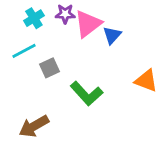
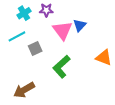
pink triangle: (88, 24) -> (62, 30), moved, turned -30
green L-shape: (87, 93) -> (61, 67), turned 90

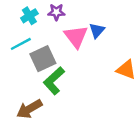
gray square: (35, 49) -> (43, 59), size x1.5
green L-shape: (61, 67) -> (54, 81), moved

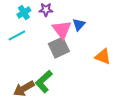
gray square: (43, 59) -> (59, 48), moved
green L-shape: (54, 81) -> (44, 82), moved

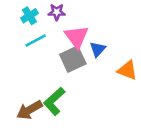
blue triangle: (79, 25) -> (98, 49), moved
cyan line: (17, 36) -> (36, 41), moved

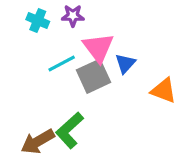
cyan cross: (29, 16) -> (38, 20), turned -35
cyan line: (36, 41) -> (62, 63), moved

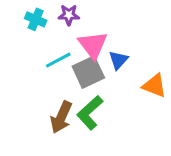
green L-shape: (70, 130) -> (90, 113), moved
brown arrow: (38, 141) -> (61, 117), moved, turned -36

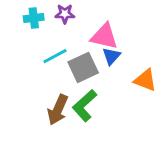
cyan cross: (36, 19) -> (34, 18), turned -30
pink triangle: (93, 45) -> (104, 36), moved, turned -40

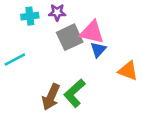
cyan line: (55, 56) -> (15, 60), moved
gray square: (83, 67) -> (70, 37), moved

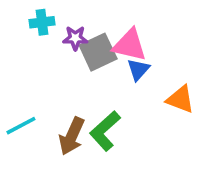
purple star: (57, 12) -> (75, 38), moved
cyan line: (15, 60) -> (21, 126), moved

